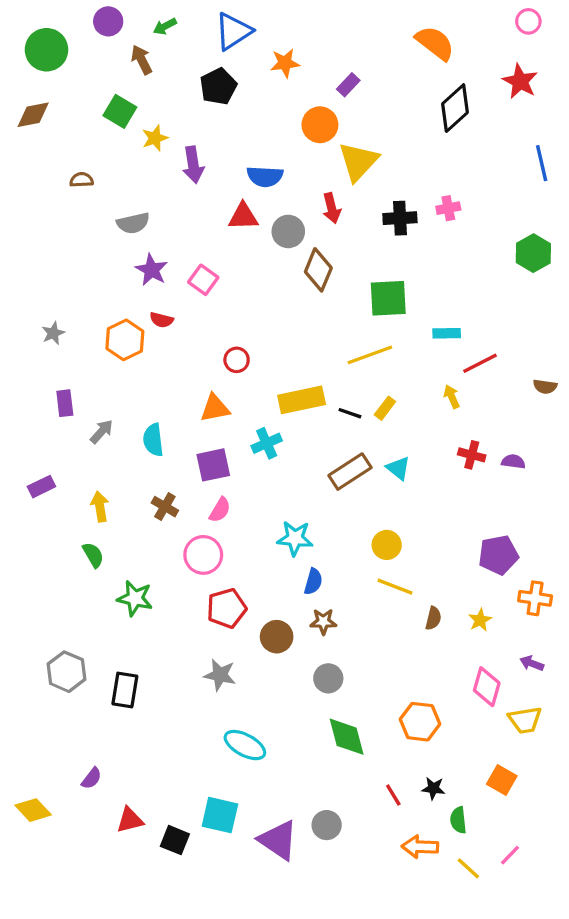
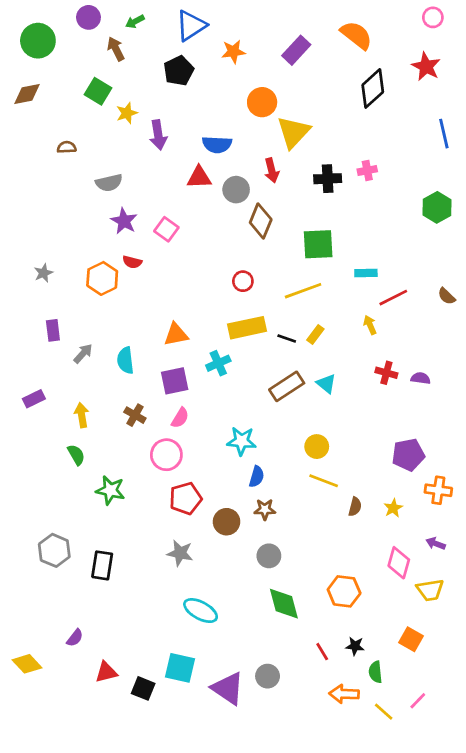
purple rectangle: (348, 85) -> (296, 50), moved, size x1.5
red circle: (237, 360) -> (243, 281), moved
brown semicircle: (545, 387) -> (447, 296), moved, turned 36

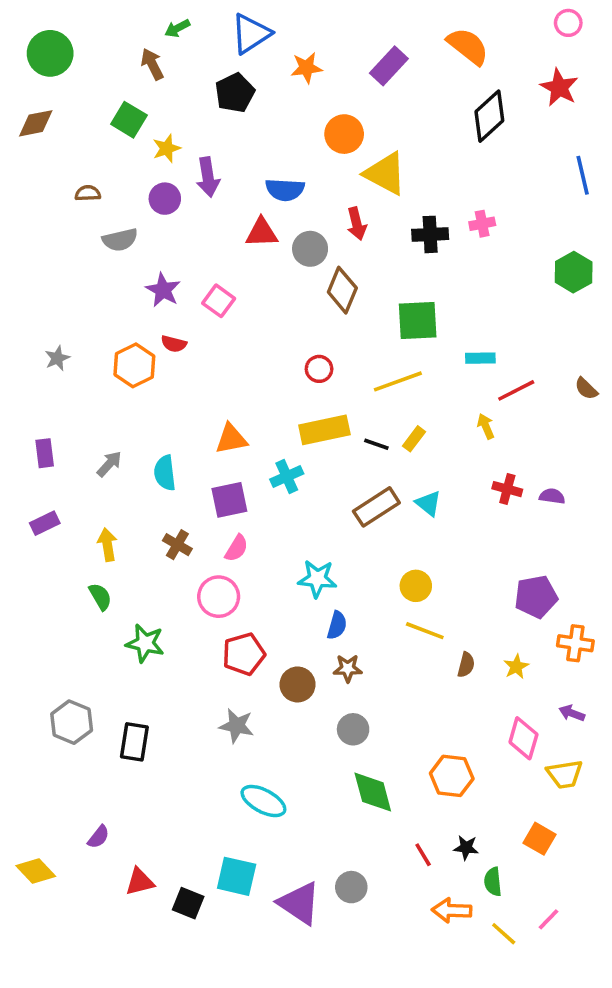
purple circle: (88, 17) -> (165, 199), moved
yellow triangle: (293, 132) -> (385, 174), turned -45
gray semicircle: (109, 183) -> (120, 240), moved
purple rectangle: (53, 330) -> (45, 453), moved

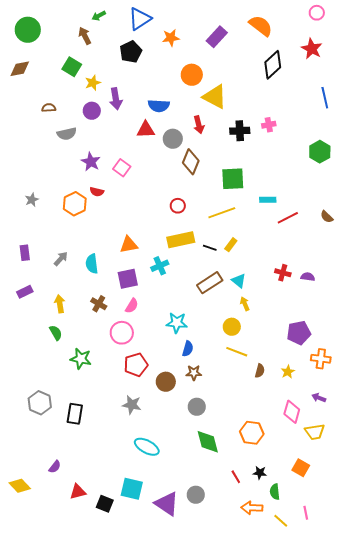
yellow arrow: (486, 426) -> (245, 304), moved
pink line: (549, 919) -> (306, 513), turned -56

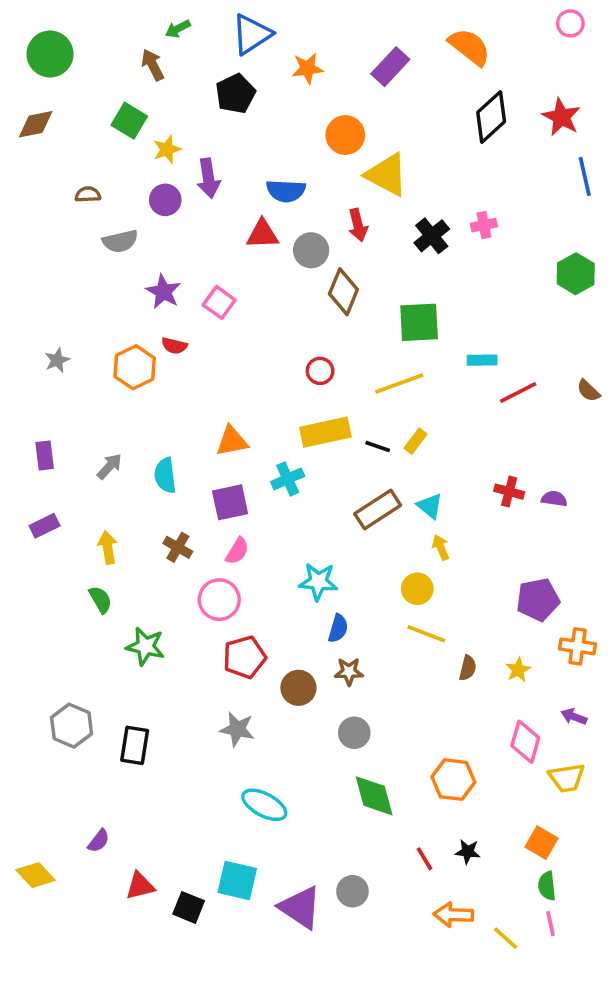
red star: (312, 49) -> (561, 117), moved
black cross: (240, 131) -> (432, 236), turned -36
green semicircle: (275, 492) -> (547, 886), moved

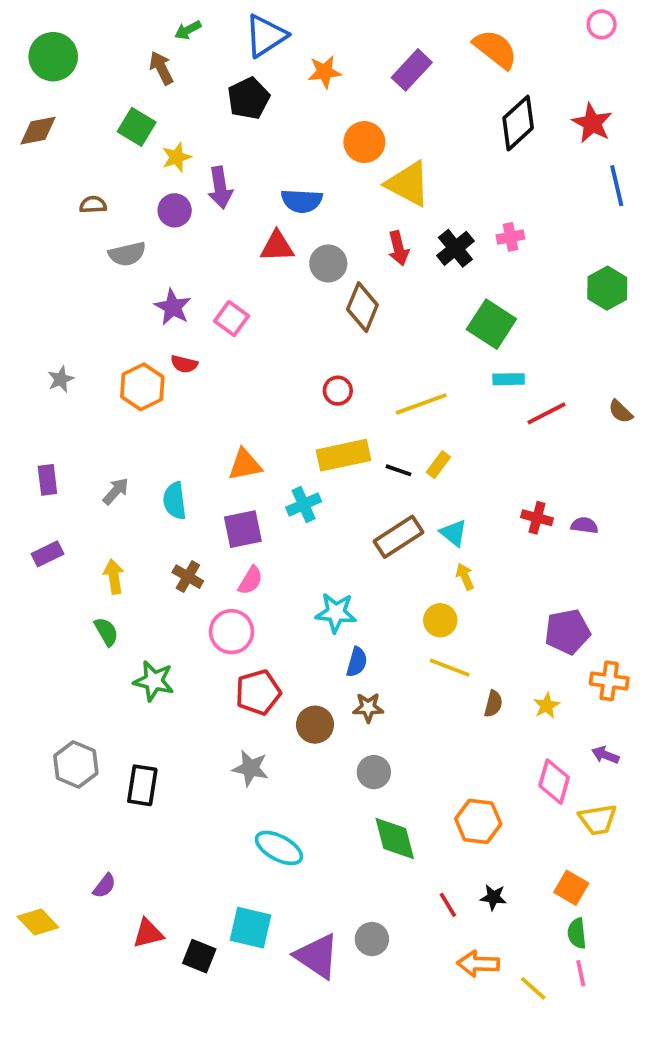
red arrow: (358, 225) -> (398, 248), moved
green square: (419, 322) -> (491, 324), moved, turned 36

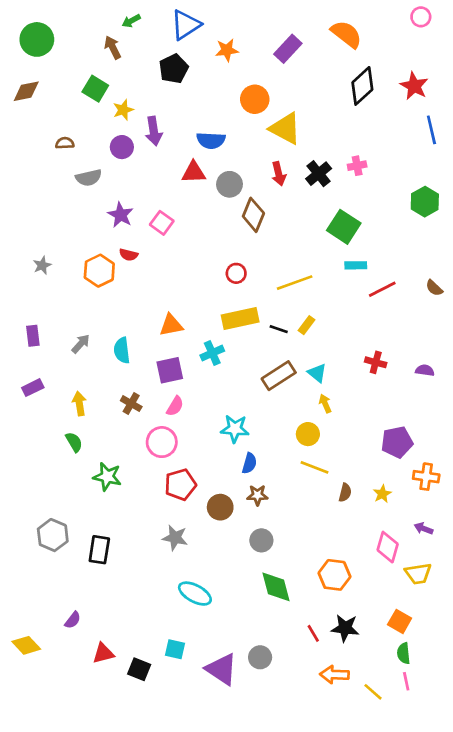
purple semicircle: (584, 525) -> (425, 370), moved
black star: (493, 897) -> (345, 628), size x1.5
cyan square: (250, 928) -> (175, 649), size x0.7

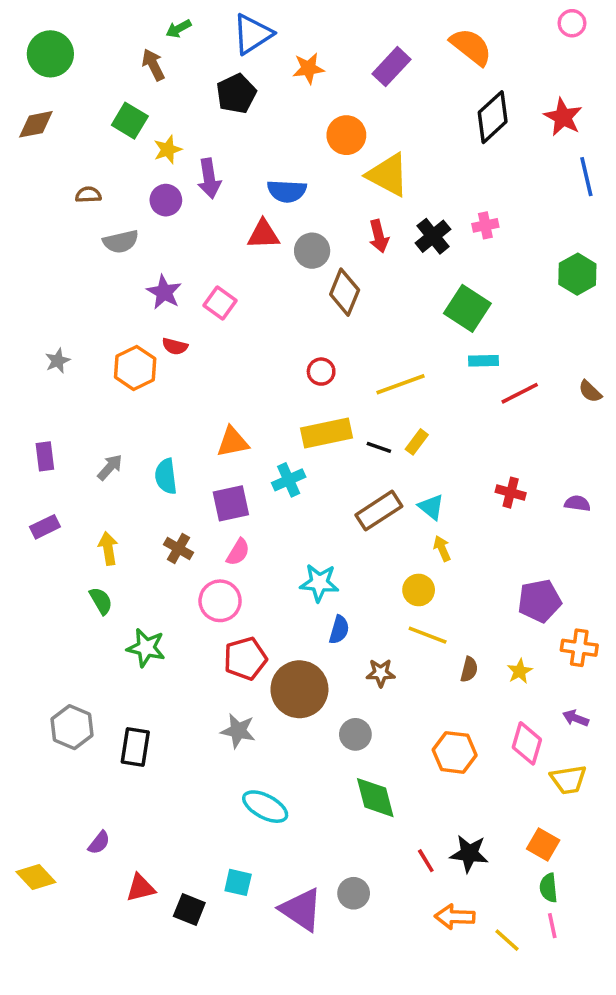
brown star: (257, 495) -> (381, 673), moved
brown circle: (220, 507) -> (299, 689), size x1.6
orange hexagon: (334, 575) -> (455, 752), moved

